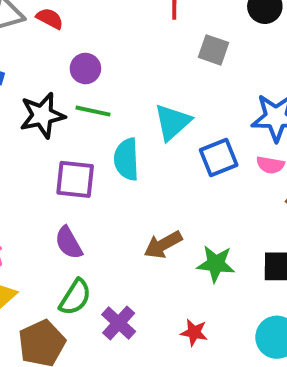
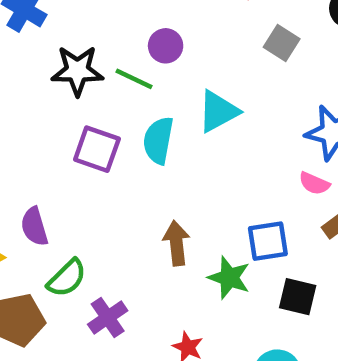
purple circle: (85, 69) -> (166, 46), moved
blue square: (219, 157) -> (268, 241), moved
purple semicircle: (69, 243) -> (34, 227), moved
brown arrow: (163, 245) -> (176, 243), turned 99

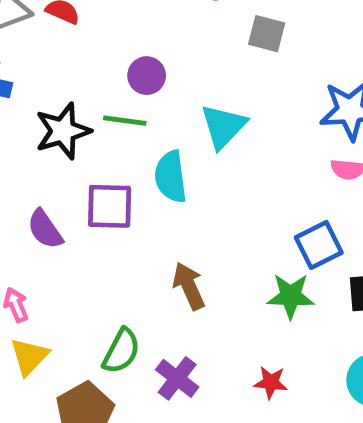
purple semicircle: (34, 227) -> (45, 229), moved
brown arrow: (176, 243) -> (189, 286), moved

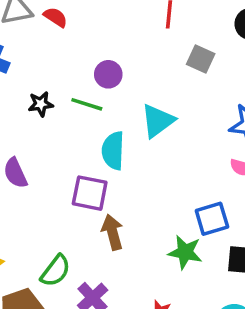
black star: (63, 131) -> (41, 104), size x0.6
purple square: (110, 206) -> (90, 193), moved

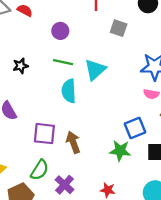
purple circle: (108, 74) -> (60, 31), moved
green line: (87, 104) -> (63, 62), moved
purple square: (90, 193) -> (44, 134), moved

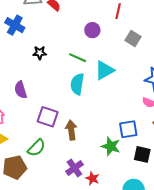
purple circle: (60, 31) -> (92, 30), moved
purple cross: (64, 185) -> (74, 168), moved

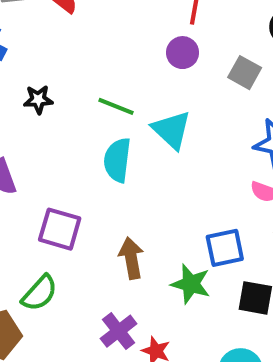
purple circle: (92, 30) -> (183, 53), moved
gray square: (133, 38) -> (245, 73), moved
cyan triangle: (104, 70) -> (172, 130), turned -45
brown arrow: (71, 130) -> (131, 258), moved

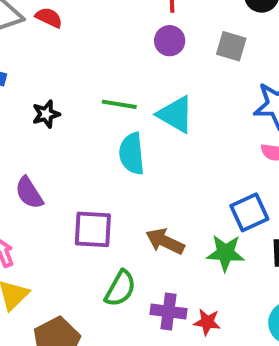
brown arrow: (131, 258) -> (165, 241), turned -42
green semicircle: (40, 293) -> (120, 289), moved
purple cross: (119, 331) -> (168, 312), turned -32

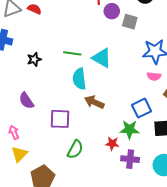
purple circle: (170, 41) -> (112, 11), moved
brown arrow: (165, 241) -> (94, 102), moved
purple cross: (168, 312) -> (130, 159), moved
red star: (207, 322) -> (112, 143), moved

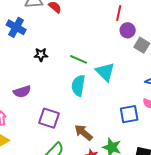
purple semicircle: (26, 101) -> (22, 92), turned -90
brown arrow: (94, 102) -> (83, 133), moved
blue square: (141, 108) -> (129, 114), moved

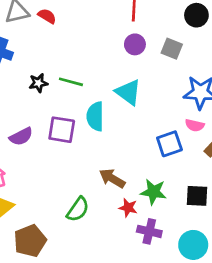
purple circle: (128, 30) -> (135, 44), moved
green line: (79, 59) -> (71, 82), moved
purple square: (49, 118) -> (62, 130), moved

